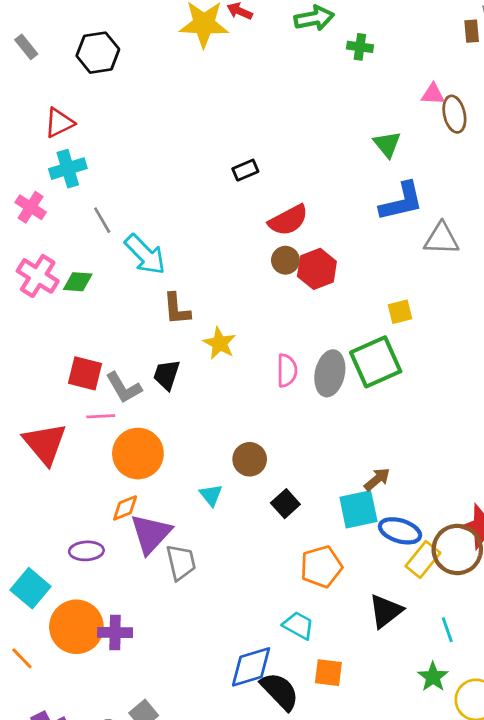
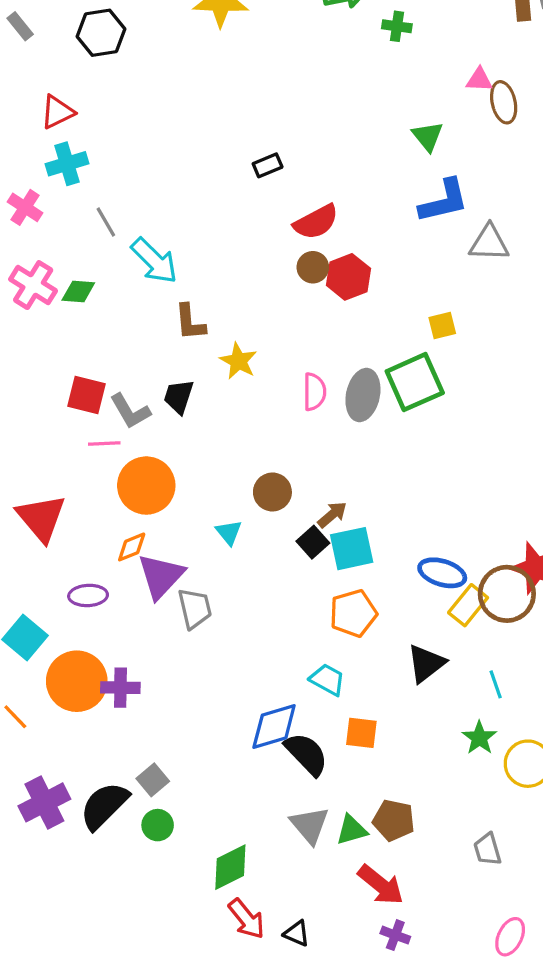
red triangle: (45, 444) -> (41, 518), moved
brown arrow: (377, 479) -> (332, 515), moved
cyan square: (358, 509) -> (352, 549), moved

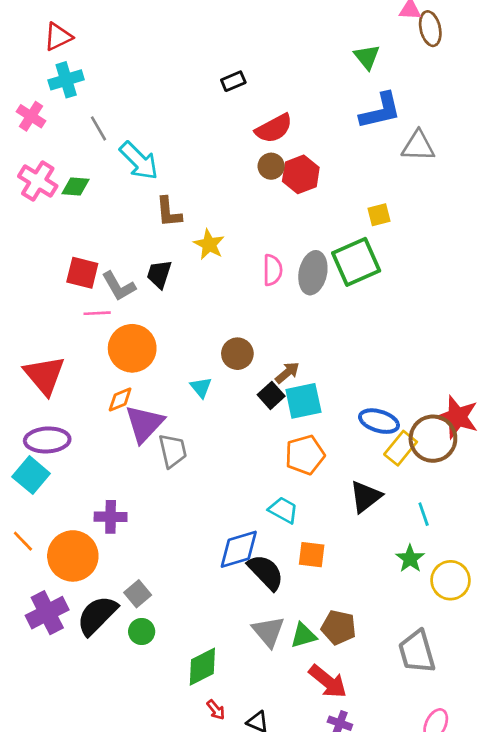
purple ellipse: (88, 595) -> (47, 440), moved, size x1.4
orange circle: (77, 681) -> (73, 556), moved
gray trapezoid: (487, 849) -> (417, 652), size x1.6
red arrow: (247, 919) -> (216, 710), size x0.6

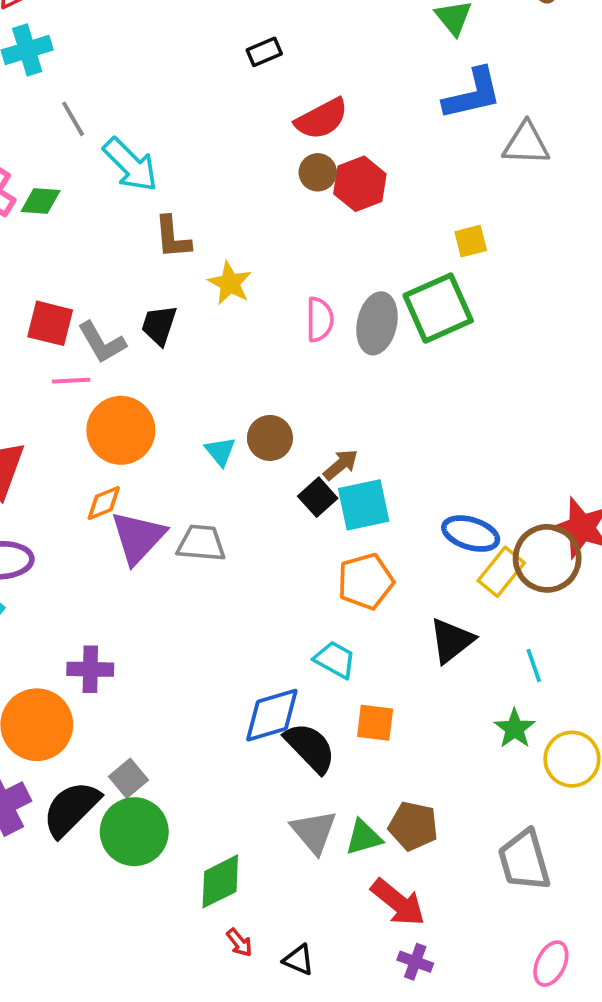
cyan triangle: (201, 387) -> (220, 451), moved
gray trapezoid: (173, 451) -> (201, 543), moved, turned -72
green circle: (142, 632) -> (134, 832), size x1.8

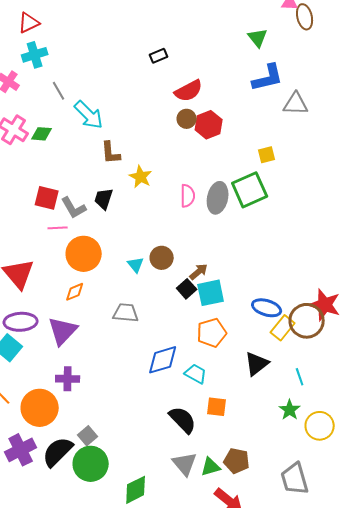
purple triangle: (138, 537) -> (63, 331), moved
blue diamond: (272, 715) -> (163, 360), moved

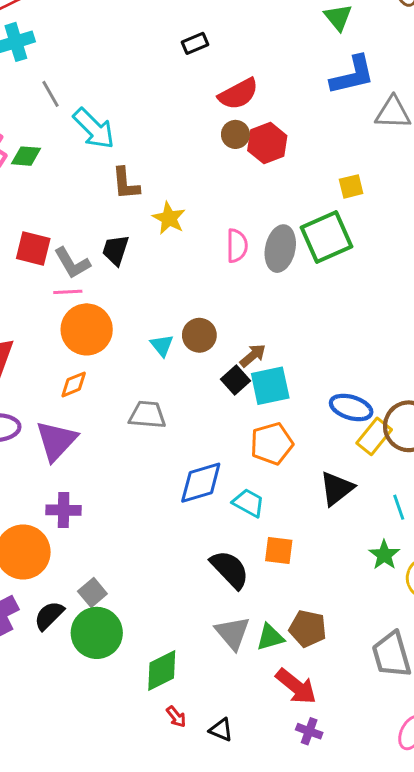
pink line: (58, 228) -> (68, 292), moved
black semicircle: (58, 452) -> (49, 616), size x0.7

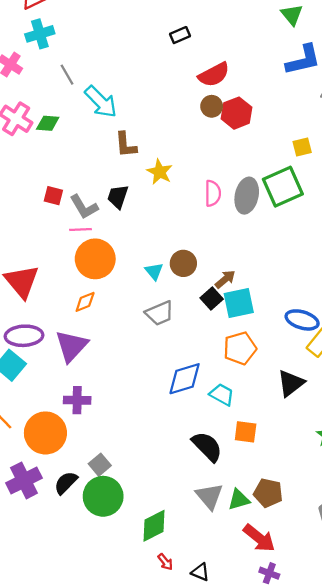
red square: (33, 249) -> (53, 196), size x0.7
gray trapezoid: (147, 415) -> (160, 313), moved, turned 152

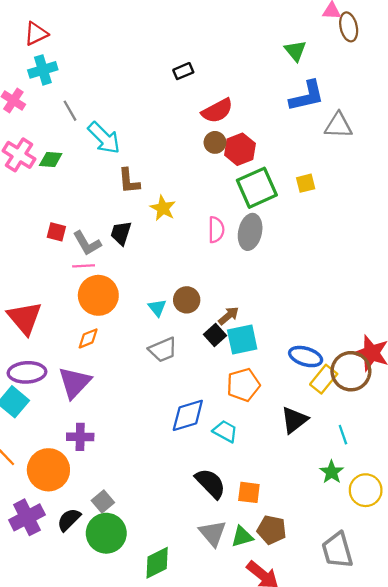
green square: (283, 187) -> (257, 188), moved
orange square: (246, 432) -> (249, 492), moved

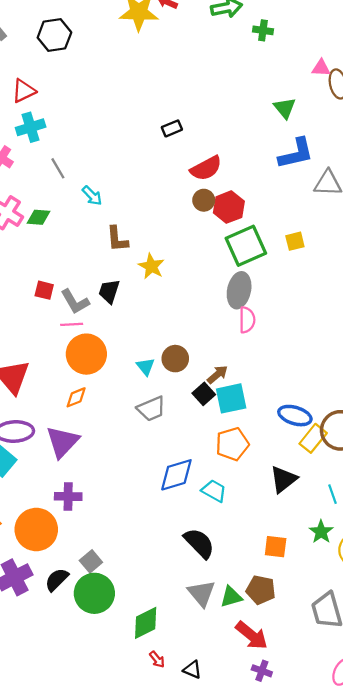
cyan arrow: (104, 138) -> (92, 196), size x0.6
pink semicircle: (216, 230) -> (247, 320), moved
orange square: (249, 492) -> (276, 547), moved

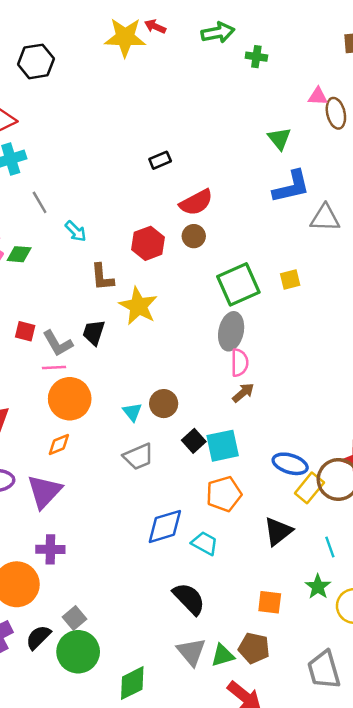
red hexagon: (229, 207) -> (148, 243), moved
yellow star: (151, 266) -> (138, 306), size x1.4
brown arrow: (217, 375) -> (243, 393), moved

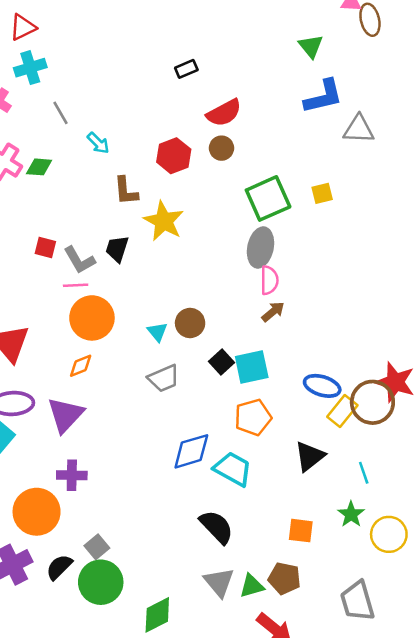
cyan trapezoid: (205, 543) -> (233, 469), size x1.4

